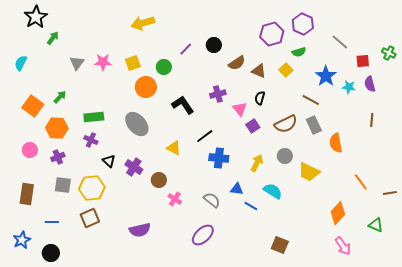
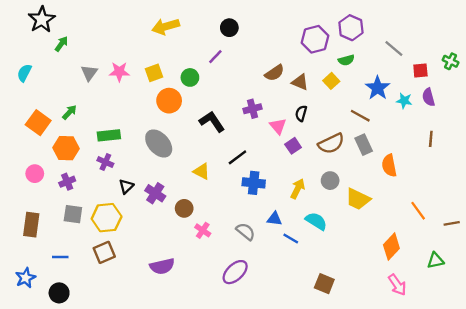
black circle: (214, 45) -> (229, 28), moved
black triangle: (109, 161) -> (126, 186), turned 32
green triangle: (376, 225) -> (435, 260), turned -35

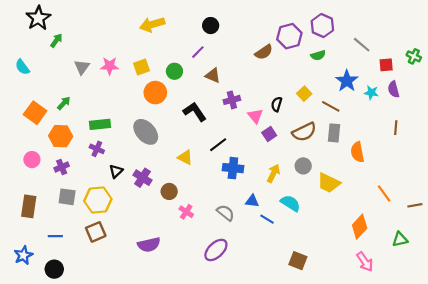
cyan semicircle: (24, 73) -> (22, 67), turned -63
brown semicircle: (274, 73) -> (264, 52), moved
yellow square: (331, 81) -> (304, 94), moved
brown triangle: (300, 82) -> (213, 76), moved
gray rectangle: (364, 145) -> (334, 133), turned 30

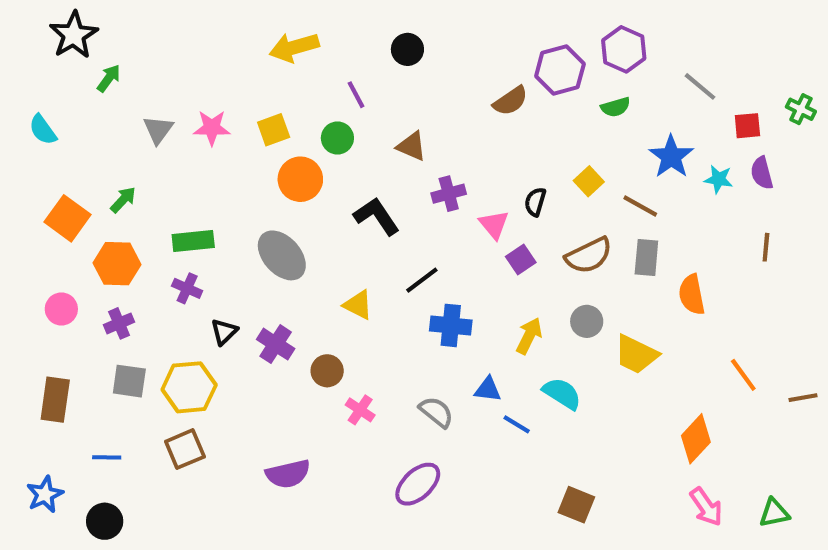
purple line: (198, 52) -> (356, 95), moved, turned -72
green triangle: (400, 239) -> (774, 513), moved

